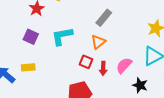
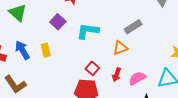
red square: (86, 62) -> (92, 68), moved
yellow rectangle: (28, 67) -> (46, 50), turned 64

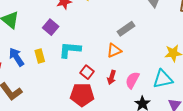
cyan L-shape: (88, 31) -> (70, 50), moved
pink semicircle: (137, 78) -> (132, 80), turned -30

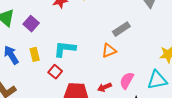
purple square: (51, 27) -> (31, 24), moved
red square: (87, 72) -> (55, 72), moved
red arrow: (112, 77) -> (104, 87), moved, turned 48

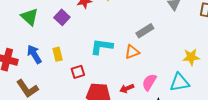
purple square: (31, 24) -> (62, 17), moved
cyan L-shape: (65, 49) -> (102, 47), moved
red square: (55, 72) -> (78, 72), turned 32

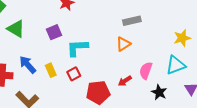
purple square: (62, 17) -> (54, 32), moved, turned 35
gray rectangle: (145, 31) -> (132, 21), turned 30
cyan L-shape: (102, 47) -> (77, 48), moved
yellow rectangle: (58, 54) -> (51, 70), moved

